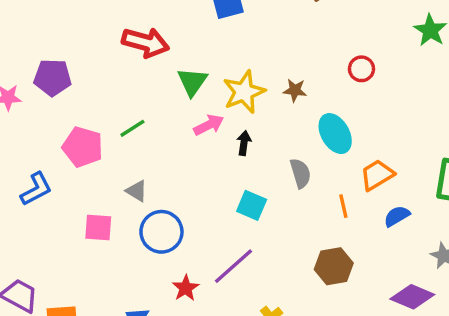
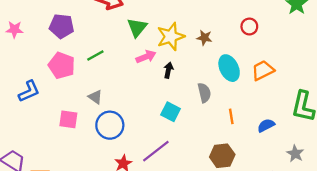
purple pentagon: (53, 77) -> (62, 26), moved
orange trapezoid: (377, 175) -> (263, 70), moved

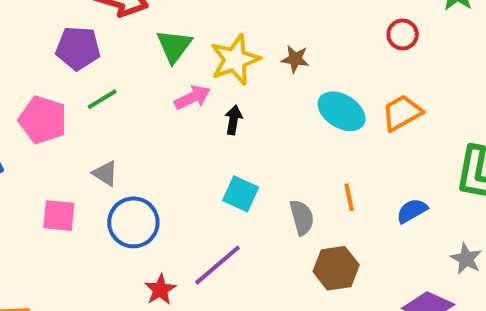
purple pentagon: (62, 26) -> (78, 48), moved
red circle: (249, 27) -> (403, 34), moved
cyan ellipse: (229, 68) -> (342, 111), turned -30
gray semicircle: (204, 93) -> (302, 217), moved

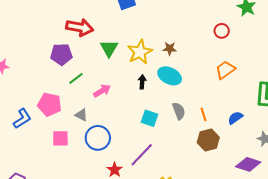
pink arrow: (192, 97) -> (102, 91), moved
cyan ellipse: (342, 111) -> (170, 76), moved
pink pentagon: (43, 120) -> (49, 105), moved
gray semicircle: (302, 217) -> (179, 111), moved
brown hexagon: (336, 268) -> (208, 140), moved

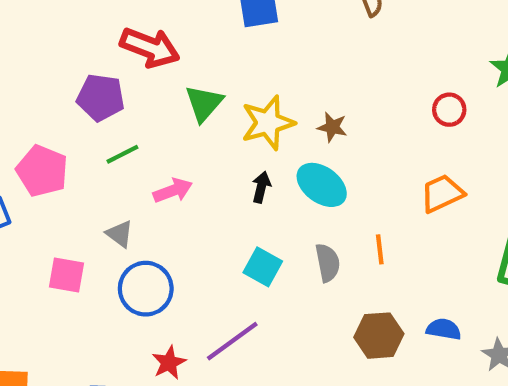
pink pentagon: (49, 105) -> (42, 171), moved
orange line: (204, 114) -> (380, 249), moved
blue semicircle: (235, 118) -> (444, 329), moved, turned 35

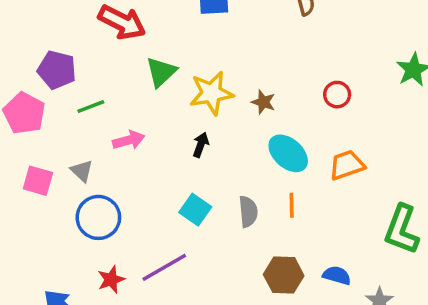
purple pentagon: (101, 97) -> (57, 70), moved
red circle: (449, 110) -> (337, 95), moved
cyan ellipse: (322, 185) -> (288, 153), moved
pink square: (66, 275) -> (38, 181), moved

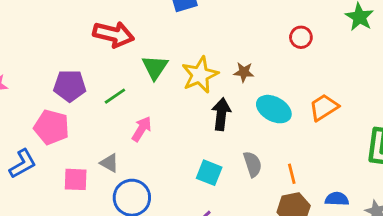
red circle: (337, 95) -> (301, 37), moved
green line: (91, 106) -> (115, 96), moved
pink arrow: (129, 140) -> (142, 129), turned -30
black arrow: (201, 145) -> (221, 114), moved, size x1.5
orange line: (292, 205) -> (292, 174), moved

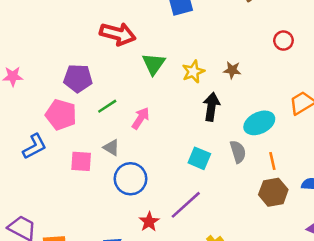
yellow star: (200, 75) -> (193, 72), size x0.7
green line: (115, 96) -> (107, 106), moved
cyan ellipse: (274, 109) -> (259, 123), moved, turned -56

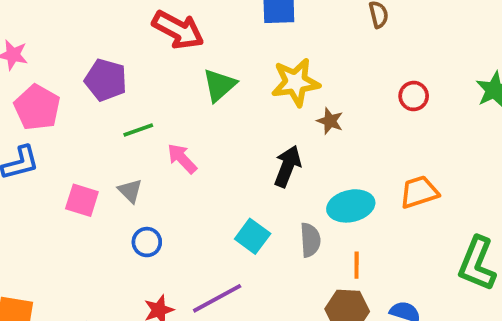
yellow star: (193, 72) -> (296, 82), moved, size x1.4
pink pentagon: (61, 115) -> (37, 107), moved
pink arrow: (141, 118) -> (182, 159), turned -90
blue circle: (130, 179) -> (147, 242), size x0.6

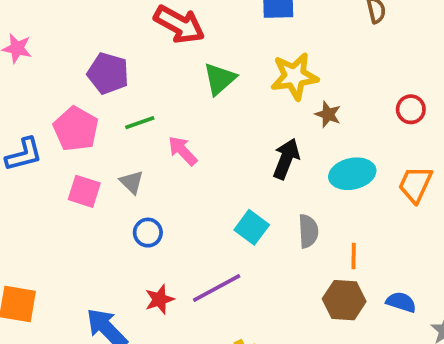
red circle: (414, 96) -> (411, 109), moved
pink pentagon: (37, 107) -> (76, 129), moved
orange trapezoid: (419, 192) -> (415, 184), turned -48
cyan ellipse: (351, 206) -> (352, 174), moved

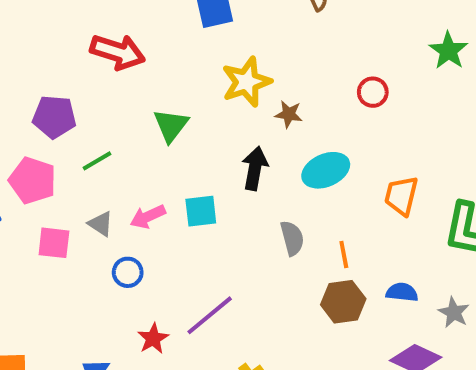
green triangle: (220, 79) -> (171, 125), moved
pink arrow: (183, 151) -> (148, 217), moved, turned -60
orange trapezoid: (415, 184) -> (401, 196), moved
cyan square: (252, 227) -> (201, 211), moved, turned -32

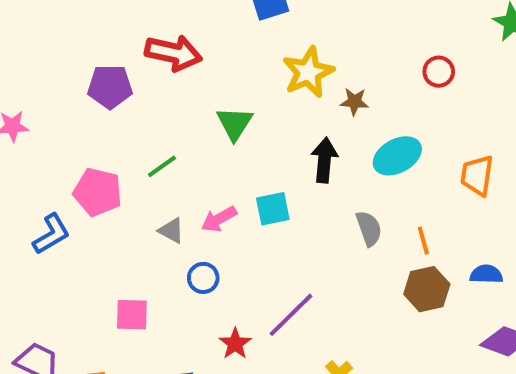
purple pentagon: (54, 117) -> (110, 87), moved
pink square: (54, 243) -> (132, 315), moved

